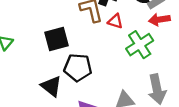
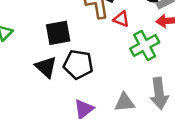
black triangle: (51, 86) -> (46, 67), moved

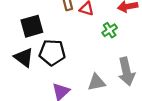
green cross: (145, 45) -> (110, 30), size x0.6

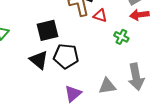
green cross: (110, 30) -> (121, 37), turned -32

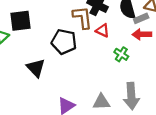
black square: (47, 30) -> (21, 21), moved
black pentagon: (66, 56) -> (64, 42), moved

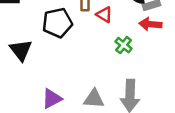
black pentagon: (64, 42) -> (57, 23), turned -30

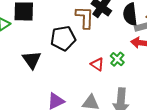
red triangle: (104, 15) -> (97, 64), moved

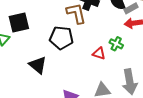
black pentagon: (63, 38) -> (61, 38), turned 30

